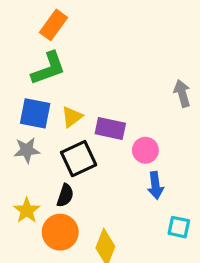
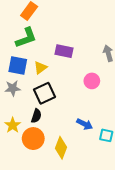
purple rectangle: (110, 129) -> (64, 51), moved
pink circle: (145, 150) -> (92, 81), moved
blue arrow: (155, 185) -> (85, 124), moved, turned -56

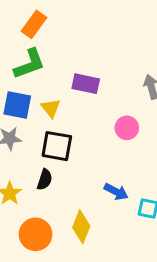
yellow triangle: (40, 68) -> (51, 108), turned -32
black square: (45, 93) -> (57, 146), turned 35
orange circle: (33, 139) -> (36, 234), moved

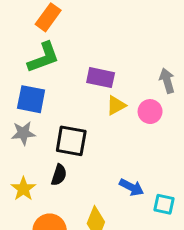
yellow triangle: (51, 108) -> (116, 105), moved, turned 40
pink circle: (127, 128) -> (150, 112), moved

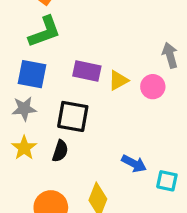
purple rectangle: (101, 78) -> (87, 71), moved
yellow star: (23, 189) -> (24, 148), moved

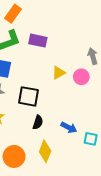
purple rectangle: (87, 71) -> (38, 41), moved
black semicircle: (60, 151) -> (38, 122), moved

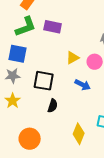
blue arrow: (69, 128) -> (83, 85), moved
yellow diamond: (45, 151) -> (79, 134), moved

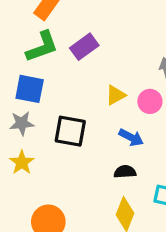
purple rectangle: (53, 27) -> (84, 47), turned -48
black semicircle: (53, 106) -> (125, 172), moved, turned -112

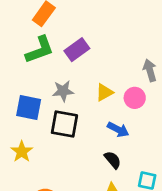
blue square: (30, 89) -> (29, 107), moved
gray star: (22, 123) -> (63, 91), moved
black semicircle: (125, 172) -> (113, 160), turned 54

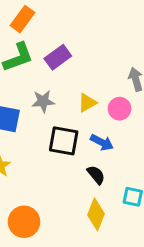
black square: (64, 124) -> (64, 141), moved

